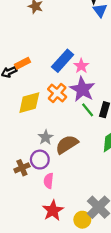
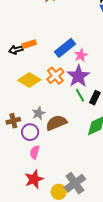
yellow diamond: (29, 103) -> (29, 80), turned 35
brown cross: (22, 168) -> (13, 121), moved

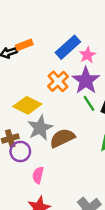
yellow diamond: (29, 80) -> (27, 105), moved
gray star: (38, 113) -> (40, 128), size x1.5
purple circle: (30, 132) -> (20, 151), moved

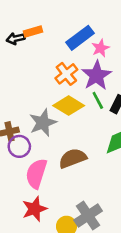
yellow diamond: (27, 105) -> (69, 106), moved
brown semicircle: (62, 138) -> (73, 158), moved
pink semicircle: (38, 175) -> (36, 174), size x1.6

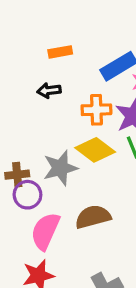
black arrow: (16, 39) -> (49, 90), moved
orange cross: (66, 74) -> (96, 110), turned 30

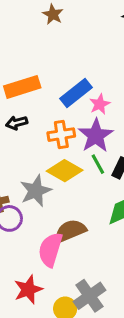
orange rectangle: (60, 52) -> (22, 87), size x1.6
pink semicircle: (45, 231) -> (50, 250), moved

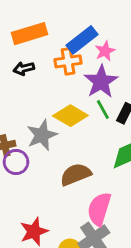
orange cross: (61, 135) -> (68, 61), moved
pink semicircle: (50, 250) -> (99, 209), moved

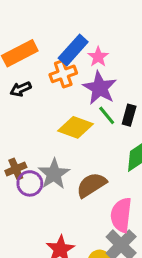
gray star: (42, 135) -> (54, 174), moved

